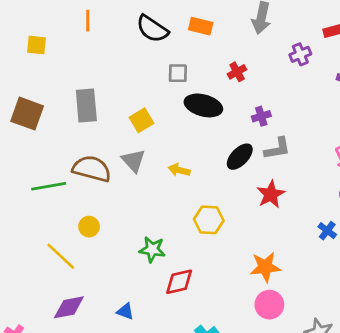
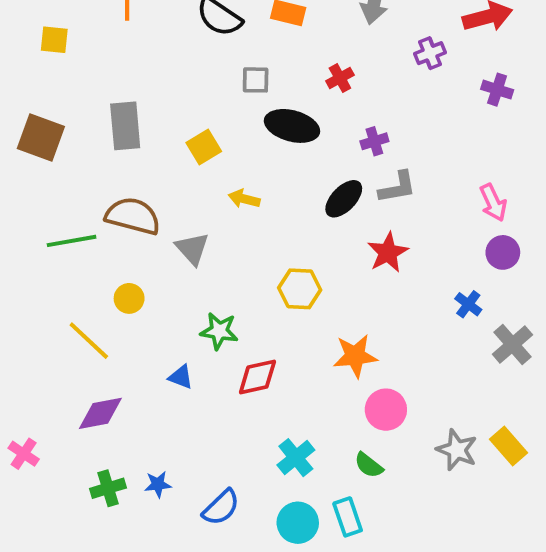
gray triangle: (133, 161) -> (192, 249), moved
yellow arrow: (179, 170) -> (244, 199), moved
orange star: (265, 267) -> (355, 356), moved
blue triangle: (125, 311) -> (181, 377), moved

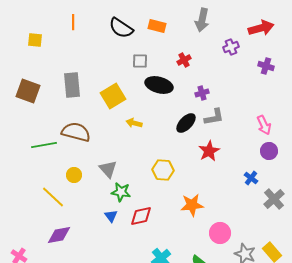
yellow square: (204, 147) -> (113, 96), size x1.4
gray triangle: (192, 249) -> (108, 169), moved
blue triangle: (181, 377) -> (111, 216), moved, turned 32
pink circle: (386, 410) -> (220, 233), moved

